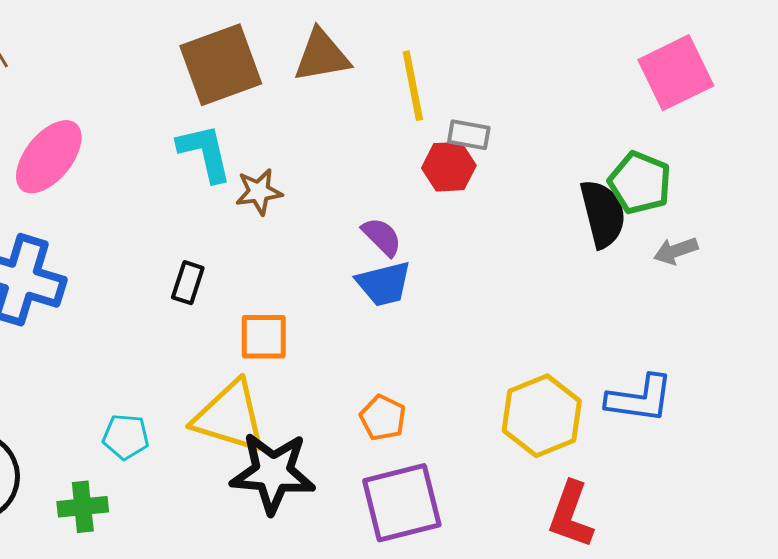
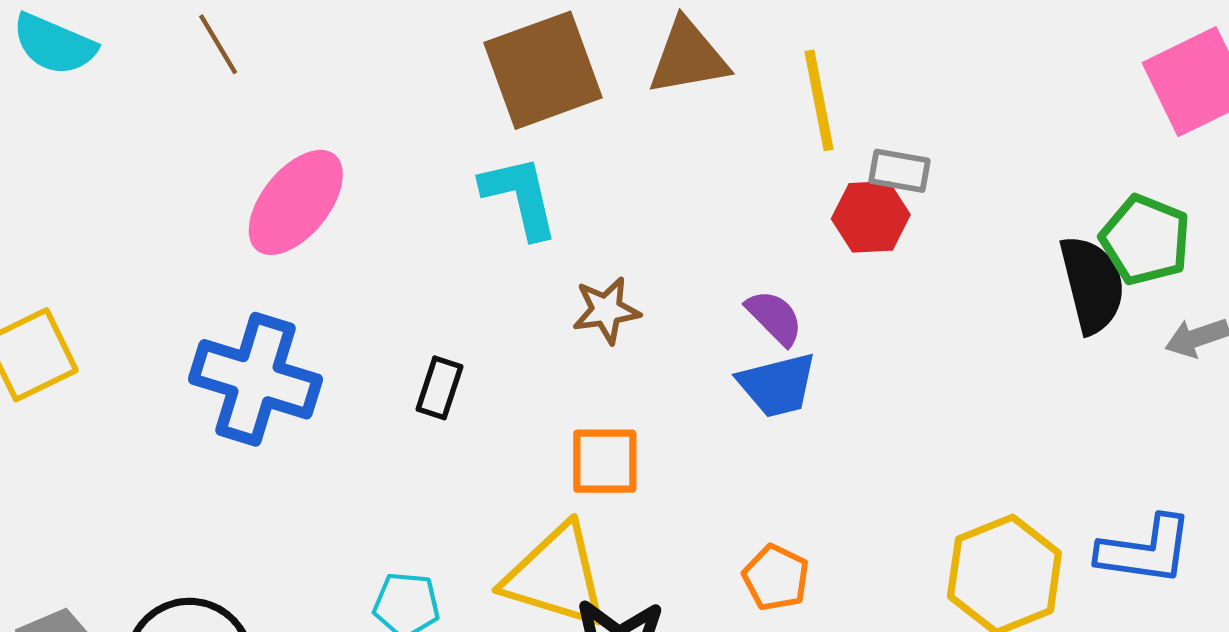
brown star: (259, 192) -> (606, 310), moved
black rectangle: (188, 283) -> (439, 388), moved

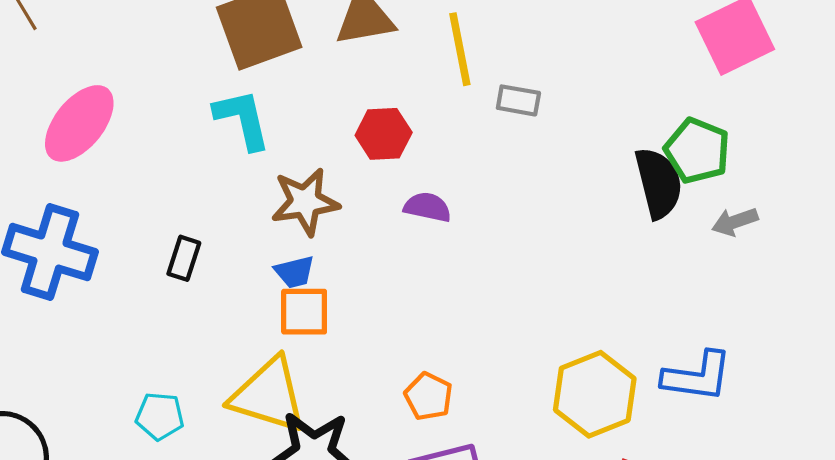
red hexagon: (871, 217) -> (384, 134), moved
brown star: (606, 310) -> (305, 202), size x1.4
purple semicircle: (774, 317) -> (427, 207), turned -33
blue trapezoid: (777, 385) -> (295, 272), moved, size x0.7

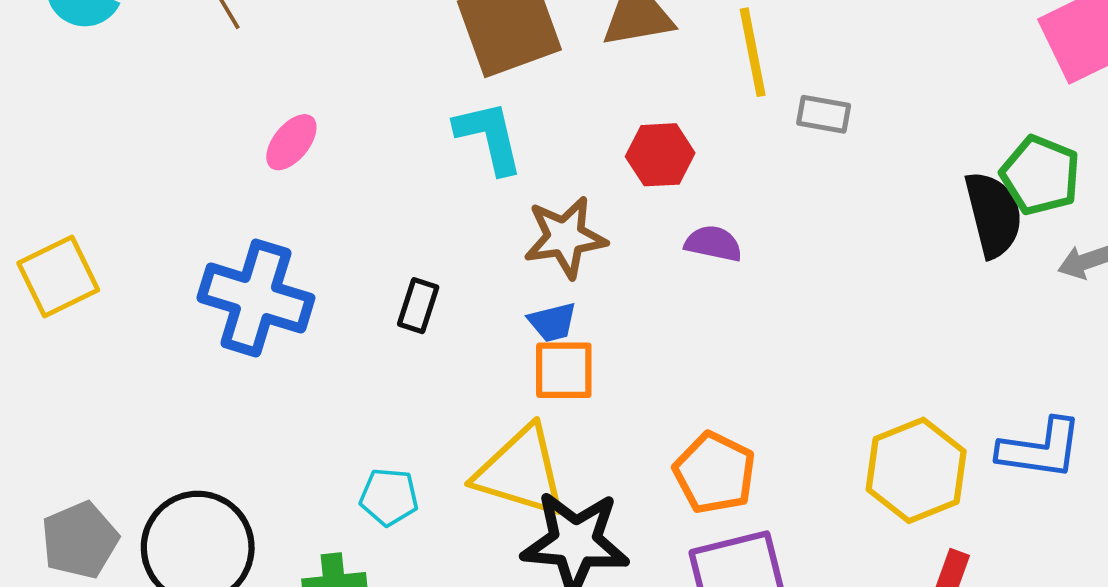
pink ellipse: (79, 123) -> (291, 142), size x0.6
orange pentagon: (428, 396) -> (715, 473), size x1.4

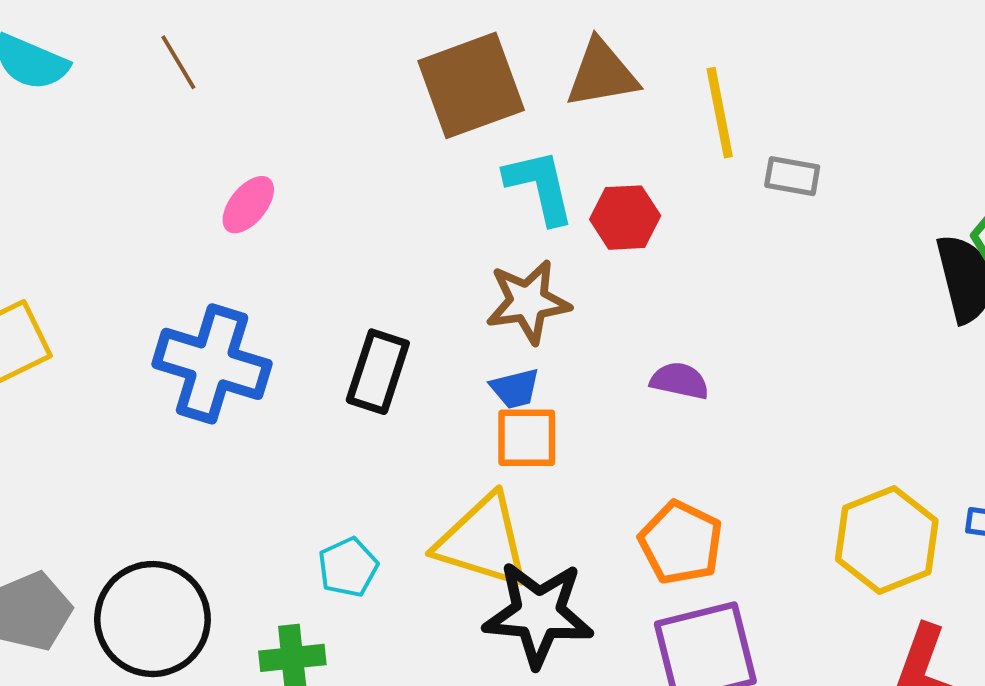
cyan L-shape: (489, 137) -> (540, 186), moved
purple semicircle: (713, 244) -> (680, 381), moved
black rectangle: (418, 306) -> (378, 372), size x1.5
cyan pentagon: (389, 497) -> (348, 567), turned -30

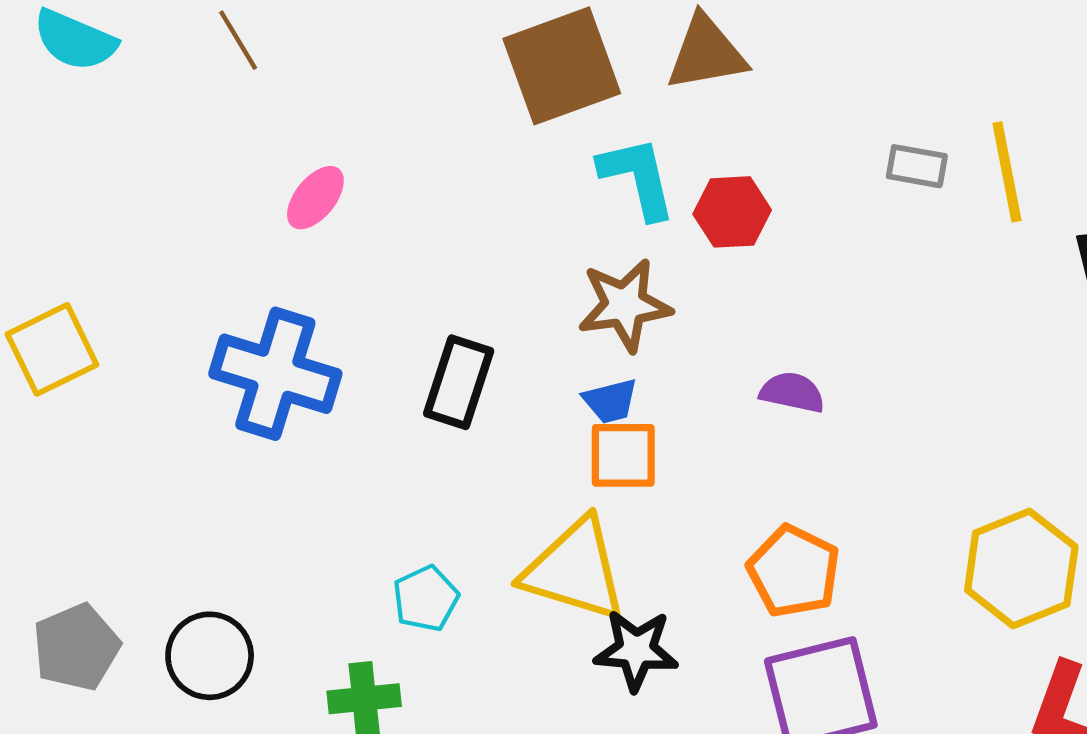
yellow line: (720, 113) -> (1007, 172), moved
black star: (538, 614) -> (636, 650), size x0.7
black circle: (152, 619) -> (210, 656), size x0.7

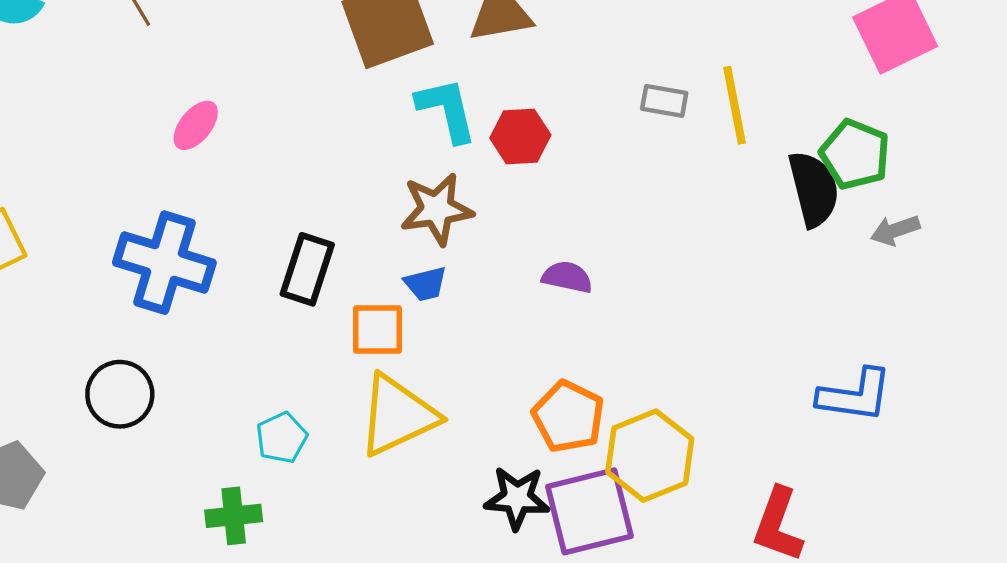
orange square: (623, 455) -> (378, 330), moved
yellow hexagon: (1021, 568) -> (650, 456), moved
yellow triangle: (575, 570) -> (398, 415), turned -42
black star: (636, 650) -> (517, 498), moved
black circle: (210, 656) -> (120, 394), moved

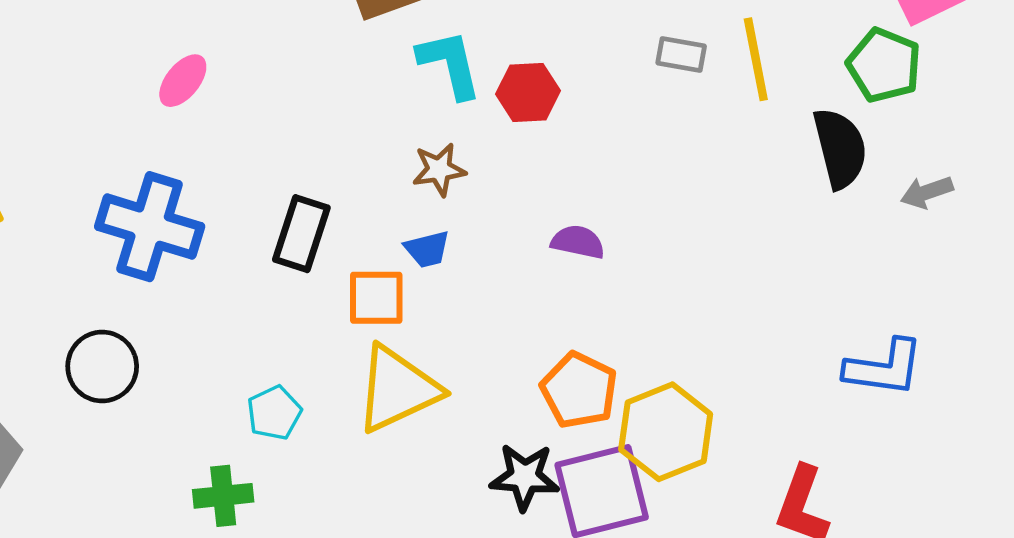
green pentagon: (855, 154) -> (884, 65), moved
brown star: (437, 209) -> (439, 170), size x0.7

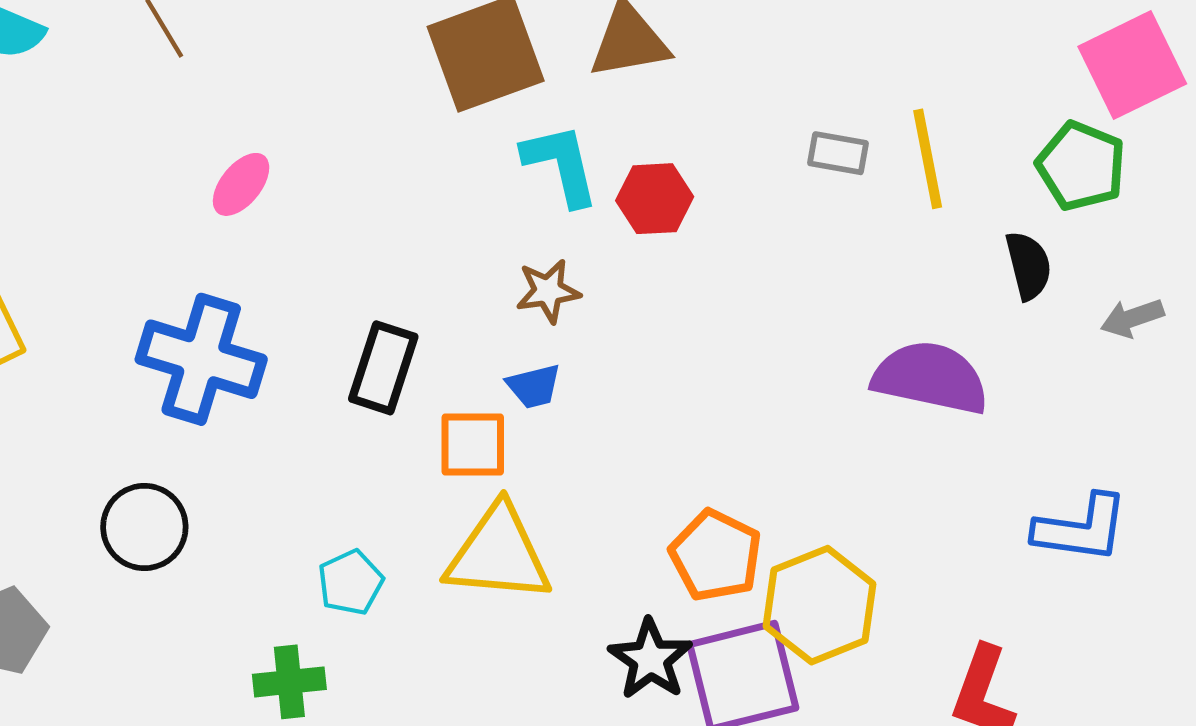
black semicircle: (840, 148) -> (1028, 265), size x0.7
purple semicircle: (578, 242) -> (930, 378), moved, size x1.8
yellow triangle: (398, 389) -> (498, 554), turned 30
black star: (524, 477) -> (650, 659), turned 30

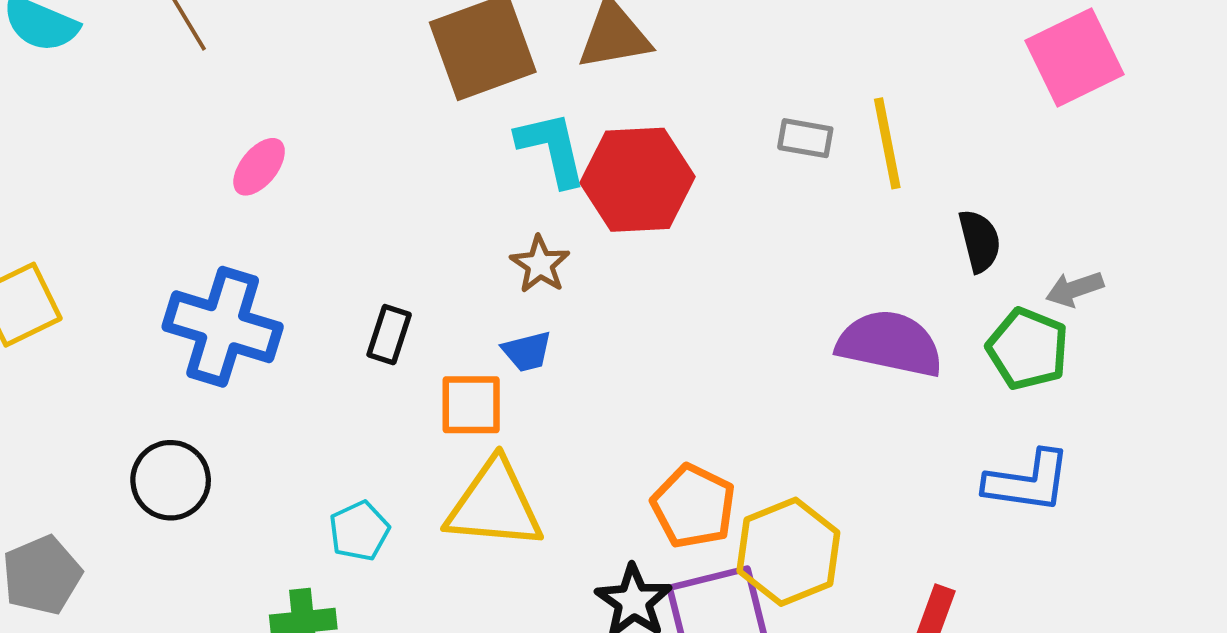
green pentagon: (1081, 166) -> (1028, 349), moved
red hexagon: (655, 199) -> (638, 180), size x1.6
brown star: (548, 291) -> (540, 264), turned -30
black rectangle: (383, 368) -> (389, 335), size x0.7

